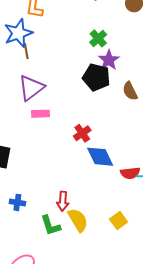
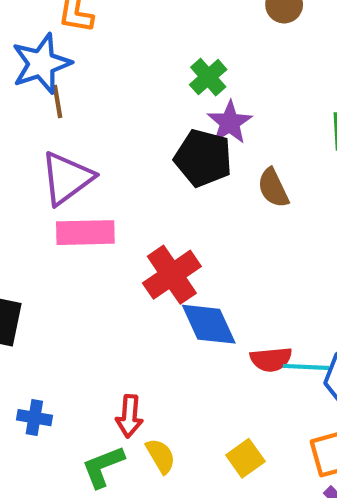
pink rectangle: (40, 114) -> (85, 233), size x1.5
red cross: (82, 133) -> (172, 275), size x1.5
yellow semicircle: (78, 220) -> (161, 456), size x0.7
green L-shape: (50, 225) -> (103, 467), turned 85

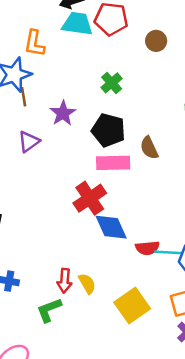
purple star: (230, 122) -> (63, 113), moved
purple triangle: (67, 178) -> (29, 142), size x0.7
pink rectangle: (85, 233) -> (113, 163), moved
yellow semicircle: (161, 456) -> (87, 284), moved
yellow square: (245, 458) -> (132, 305), size x1.6

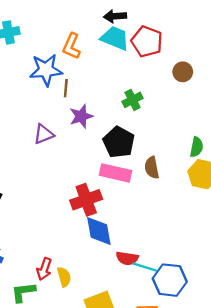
brown line: (24, 97) -> (66, 88), moved

